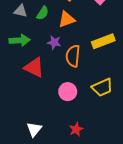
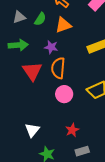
gray triangle: (21, 11) -> (19, 17), turned -32
orange semicircle: (73, 56) -> (58, 68), moved
red triangle: (34, 68) -> (32, 71), turned 30

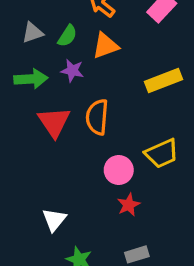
purple star: (51, 47) -> (72, 71), moved
pink circle: (64, 94) -> (119, 170), moved
red star: (72, 130) -> (129, 205), moved

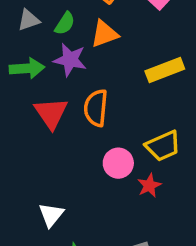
purple star: (72, 71) -> (70, 60), size x1.4
red star: (129, 205) -> (149, 185), moved

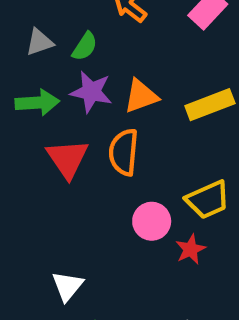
orange triangle: (104, 34) -> (141, 96), moved

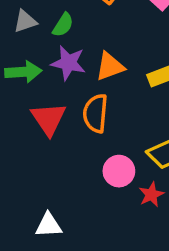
white triangle: (68, 286) -> (49, 225), turned 48

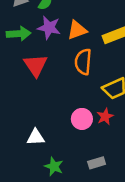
orange semicircle: (95, 113) -> (83, 62), moved
pink circle: (119, 171) -> (82, 119), moved

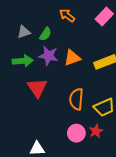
orange semicircle: (83, 62) -> (76, 99), moved

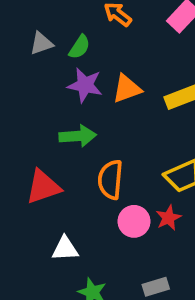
green arrow: (23, 61) -> (78, 136), moved
red triangle: (37, 88) -> (43, 187), moved, turned 45
orange semicircle: (76, 99) -> (110, 180), moved

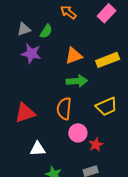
purple star: (85, 85) -> (31, 54), moved
green arrow: (78, 136) -> (77, 81), moved
red star: (169, 218) -> (96, 145), moved

